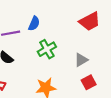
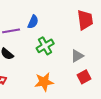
red trapezoid: (90, 21) -> (85, 20), turned -70

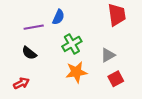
orange star: (44, 82) -> (76, 72), moved

